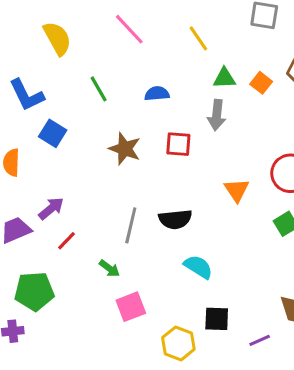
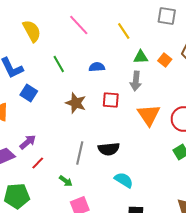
orange triangle: (237, 190) -> (149, 115), moved, size x1.4

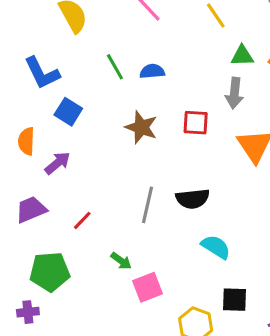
blue semicircle: (97, 67) -> (152, 71), moved
purple arrow: (28, 142) -> (57, 163), moved
green arrow: (66, 181) -> (121, 261), moved

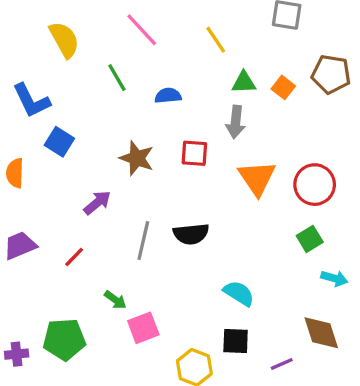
green line: (115, 67) -> (117, 78), moved
blue semicircle: (152, 71) -> (168, 96), moved
purple arrow: (57, 163) -> (97, 203), moved
cyan semicircle: (216, 247) -> (239, 293), moved
green pentagon: (50, 272) -> (64, 339), moved

